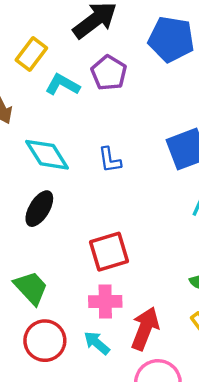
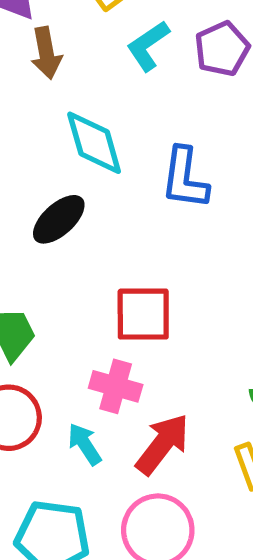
cyan L-shape: (63, 85) -> (148, 46), turned -80
blue L-shape: (110, 160) -> (185, 178), size x1.5

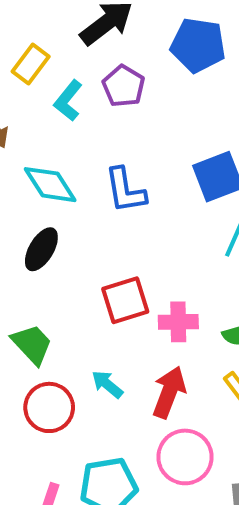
pink cross: (116, 386) -> (178, 322), moved
cyan arrow: (85, 444) -> (107, 384), moved

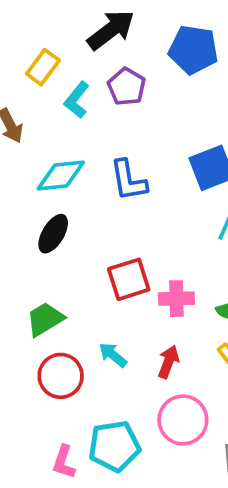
cyan diamond: (50, 185) -> (61, 175), turned -63
green trapezoid: (32, 344) -> (45, 319), turned -78
red arrow: (169, 392) -> (168, 362), size x0.7

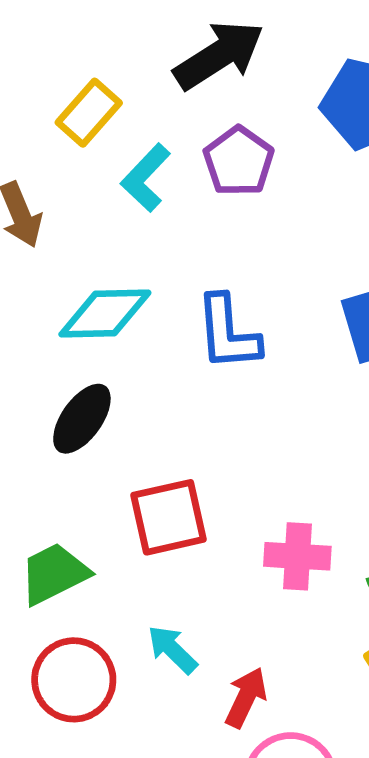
red square: (129, 279) -> (168, 517), moved
red arrow: (168, 362) -> (246, 697), moved

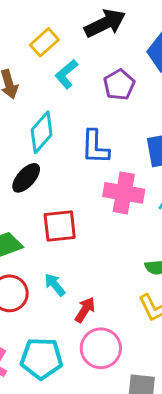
purple pentagon: (239, 161) -> (119, 85), moved
cyan diamond: (105, 314) -> (42, 132), turned -54
pink cross: (297, 556) -> (124, 193), moved, size x1.4

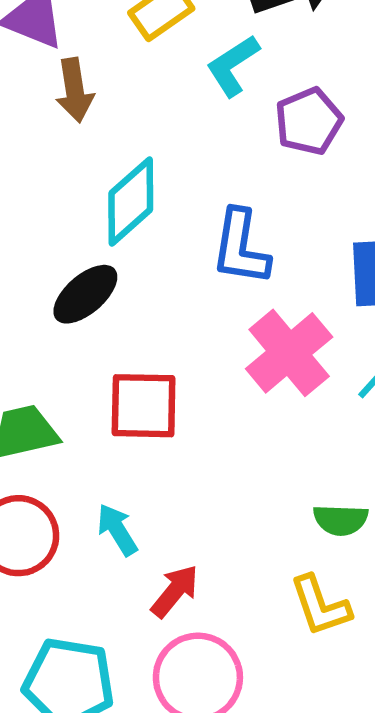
cyan L-shape: (66, 74) -> (233, 66), moved
pink cross: (124, 193) -> (289, 353), turned 33

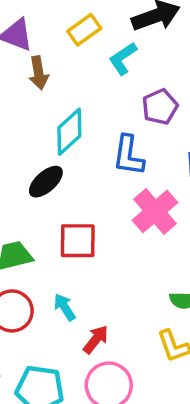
purple pentagon: (309, 121) -> (160, 107), moved

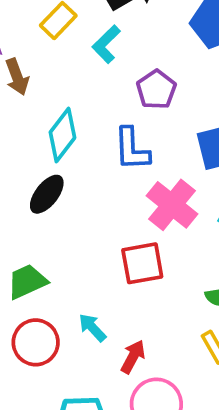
red square: (78, 241) -> (142, 263), moved

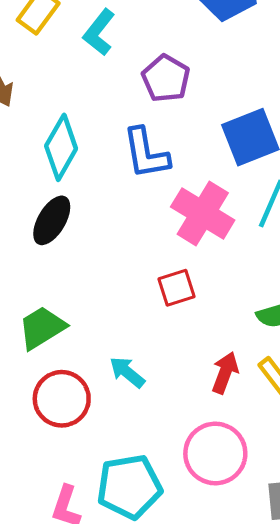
red square: (142, 263) -> (176, 288), size x0.7
red arrow: (133, 357) -> (225, 373), moved

